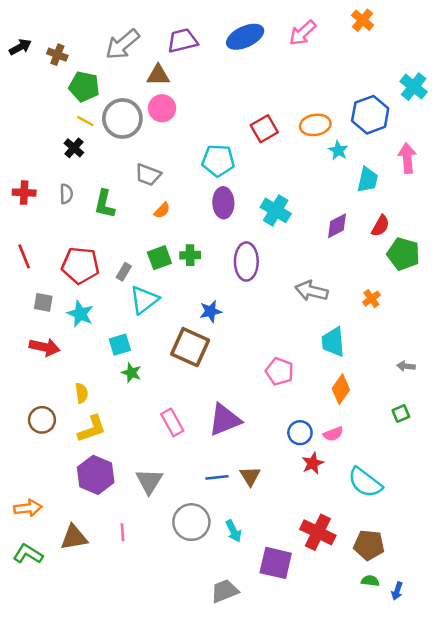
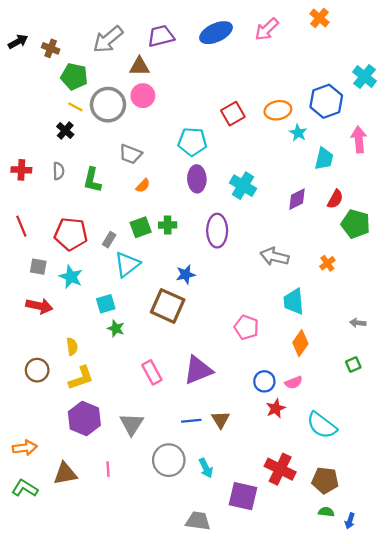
gray trapezoid: (225, 591) -> (198, 521), turned 30

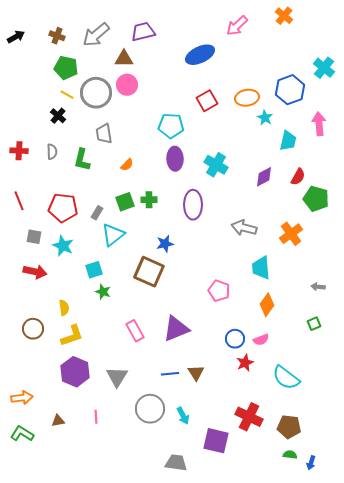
blue ellipse: (216, 33) -> (200, 55), moved
brown cross: (51, 48) -> (57, 36), moved
gray trapezoid: (130, 154) -> (104, 134), moved, turned 60
orange cross: (327, 263) -> (291, 234), size x1.6
brown triangle: (65, 474) -> (58, 421), size x0.6

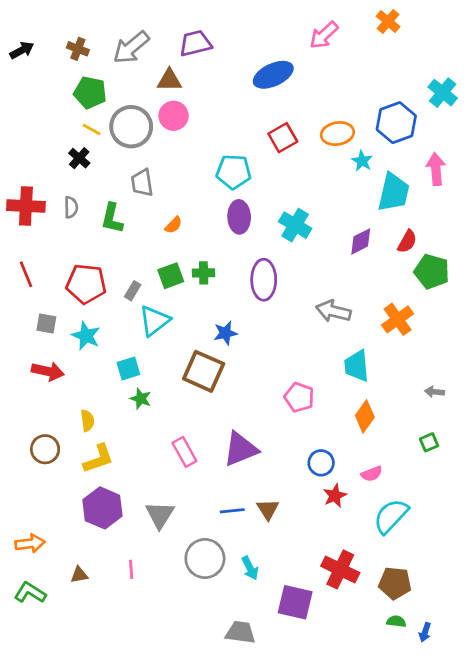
cyan trapezoid: (288, 141) -> (394, 192), size x1.4
red cross: (19, 151) -> (26, 206), size x1.5
pink semicircle: (261, 340) -> (372, 474), moved
cyan semicircle: (286, 378) -> (391, 516), turned 96

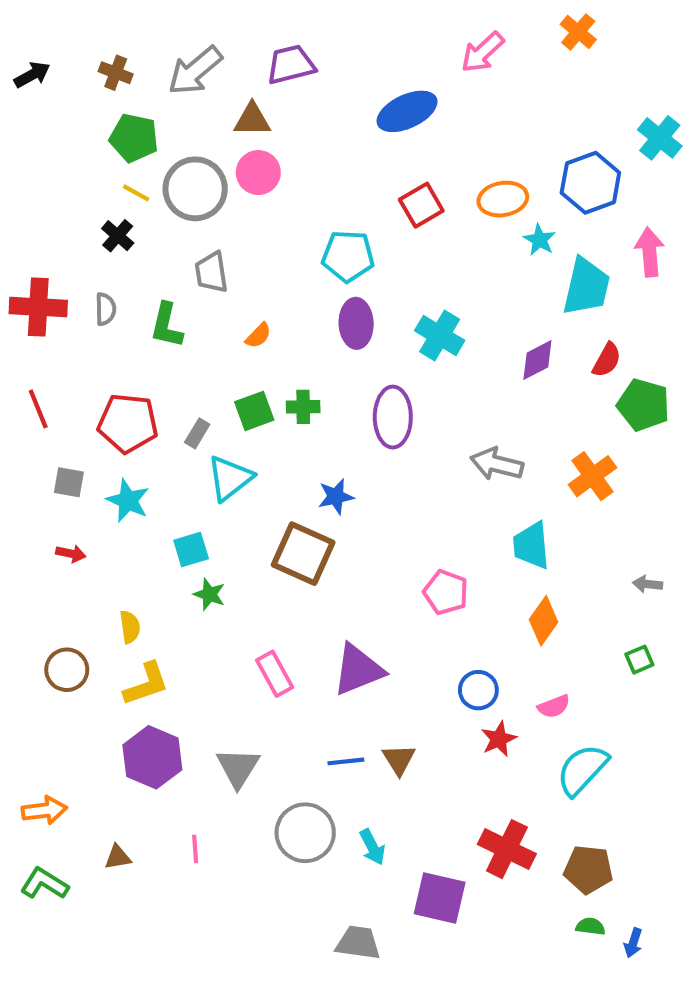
red arrow: (48, 371) -> (71, 554), size x0.6

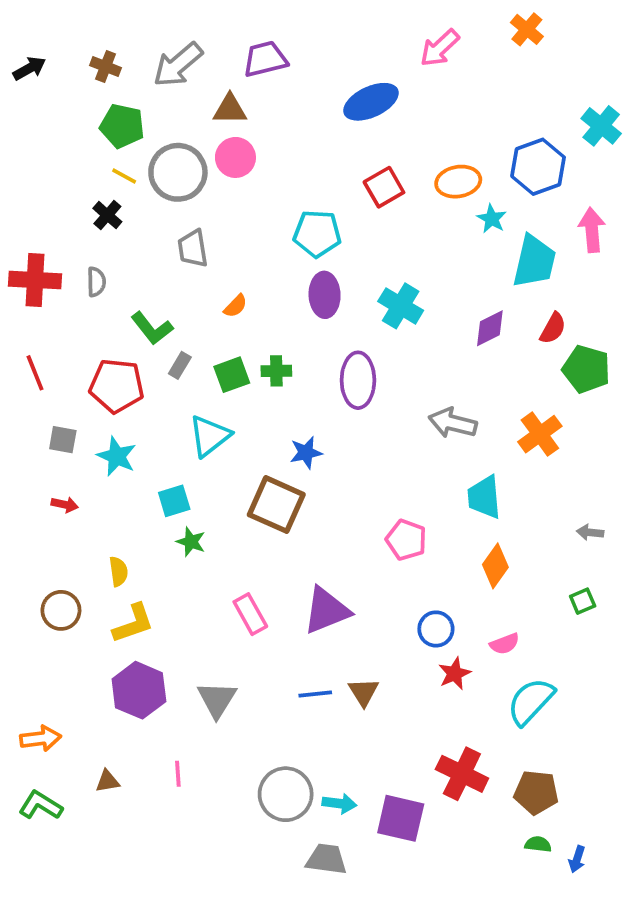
green L-shape: (167, 325) -> (152, 328), moved, turned -51
gray rectangle: (197, 433) -> (180, 365), moved
gray circle: (305, 833) -> (286, 794), moved
cyan arrow: (372, 847) -> (339, 803), moved, turned -56

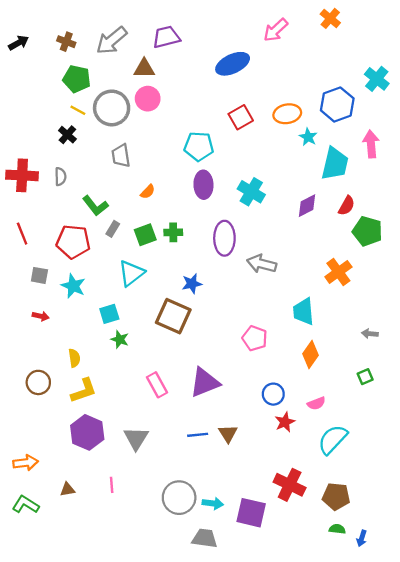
gray arrow: (453, 423) -> (262, 264), moved

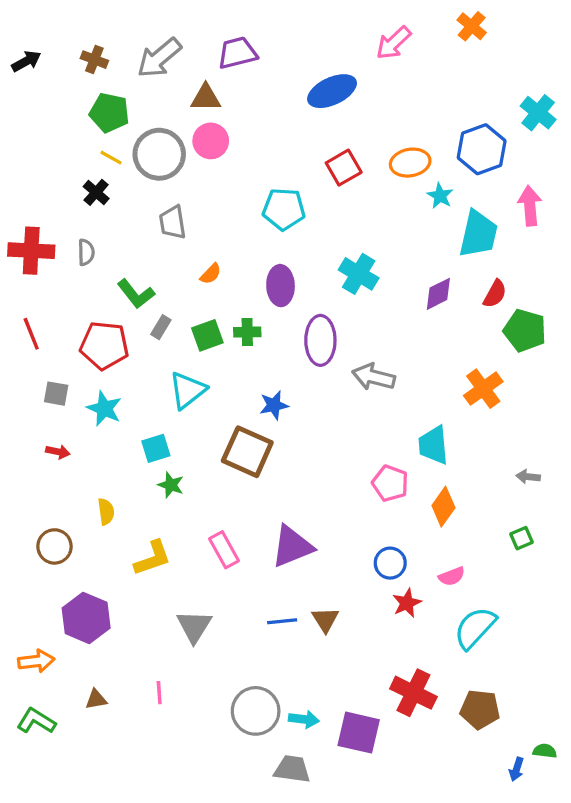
purple ellipse: (203, 185) -> (281, 286), moved
pink pentagon: (255, 338) -> (390, 483), moved
yellow L-shape: (84, 391) -> (153, 558), moved
purple hexagon: (87, 432) -> (86, 618), moved
green semicircle: (337, 529) -> (545, 751), moved

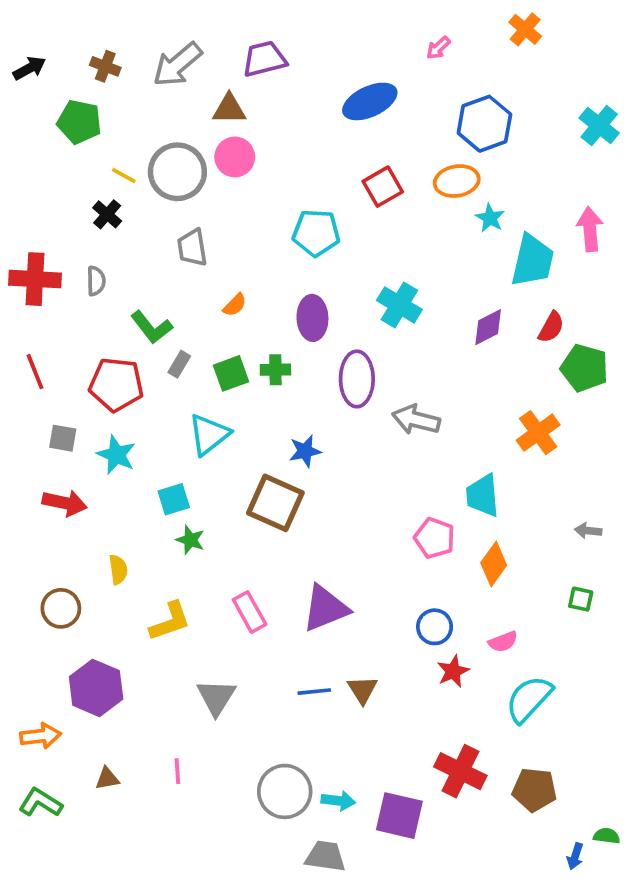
pink arrow: (394, 43) -> (438, 48), size x0.6
green pentagon: (109, 113) -> (79, 122), moved
blue hexagon: (482, 149) -> (484, 124), moved
red arrow: (58, 452) -> (65, 503), size x1.6
green square: (521, 538) -> (581, 599), turned 35

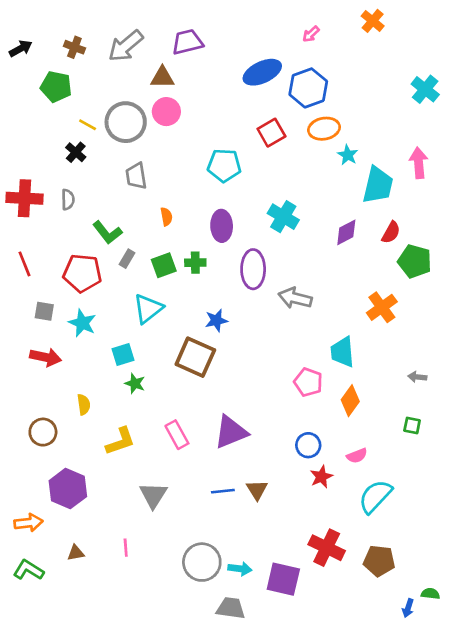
blue hexagon: (484, 124) -> (308, 88), moved
orange semicircle: (235, 305) -> (166, 217), turned -54

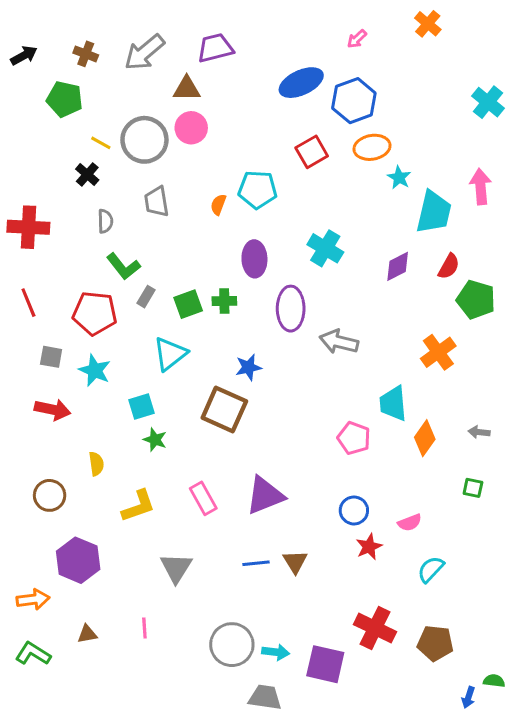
gray semicircle: (68, 200) -> (105, 221), moved
orange semicircle: (166, 217) -> (218, 205), moved, turned -150
orange diamond: (350, 401) -> (425, 438), moved
cyan semicircle: (375, 496) -> (431, 569), size x0.7

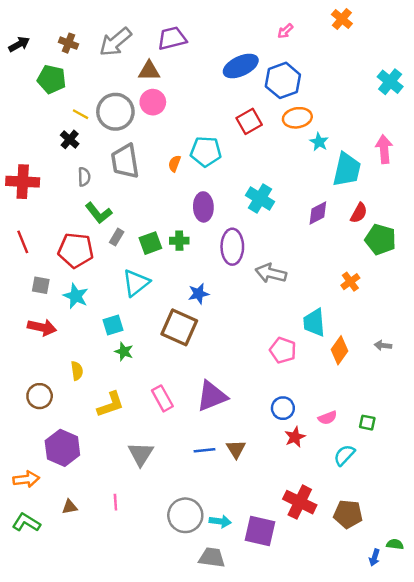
gray trapezoid: (157, 202) -> (125, 161), size x1.4
orange cross: (438, 352) -> (350, 282), size x0.7
green square: (473, 488) -> (367, 423), moved

